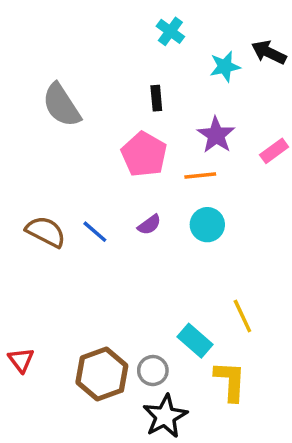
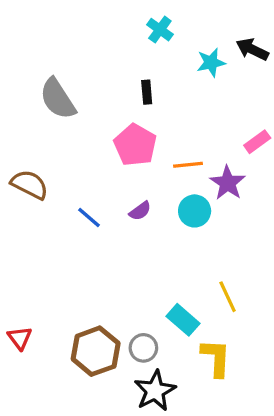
purple star: (216, 135) -> (228, 183), moved
brown semicircle: (46, 232) -> (30, 185), moved

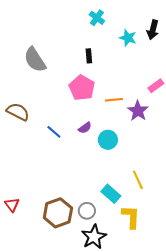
black arrow: (252, 49) -> (153, 30), turned -102
cyan star: (211, 63) -> (128, 38), turned 30
cyan circle: (195, 211) -> (108, 140), moved

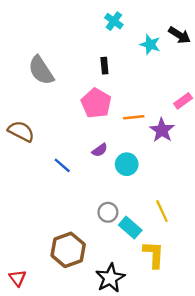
black arrow: (153, 30) -> (179, 35), turned -72
blue line: (54, 132) -> (62, 165), moved
red triangle: (12, 205) -> (18, 278), moved
gray circle: (87, 211) -> (108, 212), moved

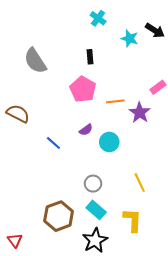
cyan rectangle: (130, 228) -> (96, 210), moved

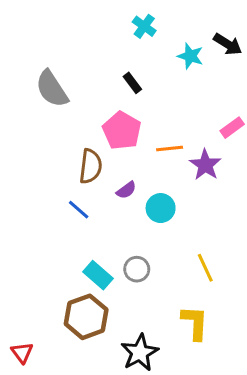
black rectangle: (90, 57) -> (132, 83), turned -32
brown semicircle: (18, 114) -> (91, 166), moved, turned 70
cyan rectangle: (96, 210) -> (98, 275), moved

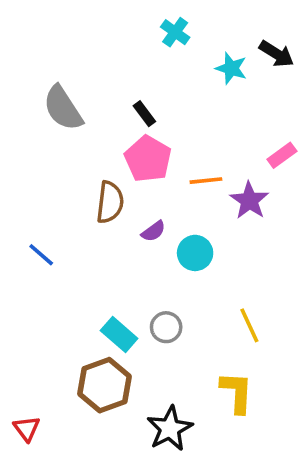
black rectangle: (132, 83) -> (144, 114), moved
blue line: (79, 210) -> (41, 255), moved

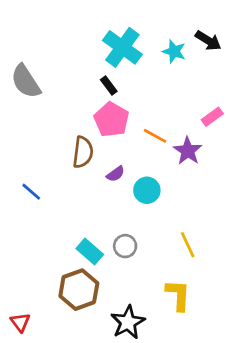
cyan cross: (175, 32) -> (122, 47), moved, size x1.8
gray semicircle: (63, 108) -> (26, 81), moved
orange line: (206, 181) -> (155, 136), turned 35

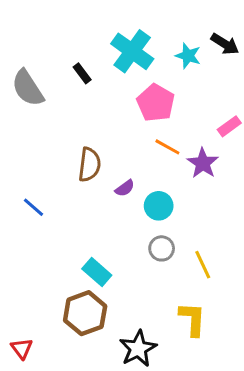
black rectangle: (109, 85) -> (82, 73), moved
pink pentagon: (111, 120) -> (156, 103), moved
gray circle: (125, 246) -> (162, 248), moved

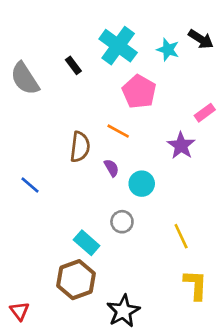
orange line: (167, 147) -> (118, 131), moved
purple semicircle: (125, 188) -> (111, 168), turned -84
gray circle: (162, 248) -> (122, 222), moved
yellow L-shape: (192, 319) -> (196, 285), moved

